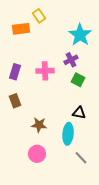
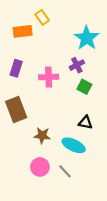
purple rectangle: (15, 72) -> (16, 68), moved
brown rectangle: (15, 101) -> (16, 109), size x1.6
cyan ellipse: (68, 134) -> (74, 145), turned -70
gray line: (81, 158) -> (65, 171), moved

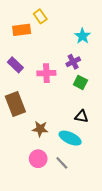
cyan star: (87, 38) -> (82, 36), size x0.7
purple rectangle: (16, 68) -> (15, 65), turned -63

